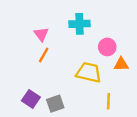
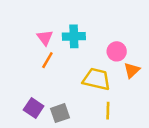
cyan cross: (79, 24) -> (74, 36), moved
orange triangle: (121, 64) -> (132, 70), turned -42
yellow line: (108, 101) -> (108, 111), moved

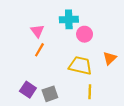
cyan cross: (74, 36) -> (69, 19), moved
pink circle: (117, 51) -> (85, 34), moved

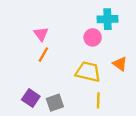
cyan cross: (69, 19) -> (107, 19), moved
orange triangle: (110, 58) -> (120, 64), turned -40

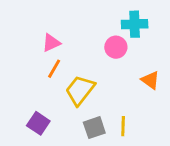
pink triangle: (41, 34) -> (51, 43), turned 42
yellow trapezoid: (88, 72) -> (80, 90), moved, turned -65
gray square: (55, 103) -> (94, 128), moved

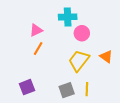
cyan cross: (135, 24) -> (68, 17), moved
yellow trapezoid: (80, 90) -> (79, 61), moved
purple square: (38, 123) -> (27, 87), turned 35

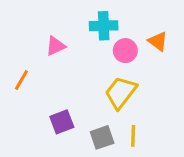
orange line: (38, 48) -> (21, 80), moved
orange triangle: (106, 57) -> (158, 41), moved
purple square: (27, 87) -> (62, 122), moved

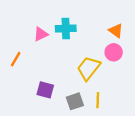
cyan cross: (104, 26) -> (66, 28), moved
pink circle: (125, 51) -> (114, 52), moved
purple square: (62, 122) -> (45, 90), turned 36

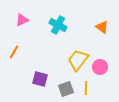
cyan cross: (66, 28) -> (58, 25), turned 30
pink triangle: (41, 34) -> (22, 20), moved
pink circle: (114, 52) -> (100, 67), moved

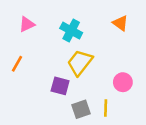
orange triangle: (102, 27) -> (120, 23), moved
yellow trapezoid: (78, 60) -> (80, 62), moved
purple square: (40, 79) -> (60, 86), moved

